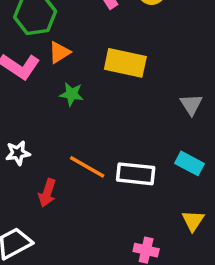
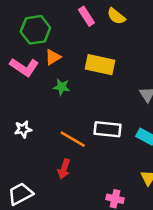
white rectangle: (136, 174) -> (108, 129), moved
red arrow: (47, 193) -> (64, 169), moved

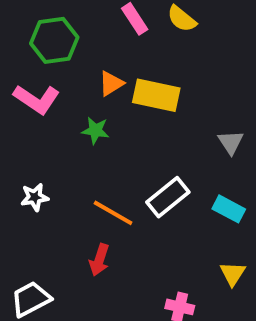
orange triangle: (53, 57) -> (111, 83), moved
white rectangle: (108, 129) -> (168, 197), turned -45

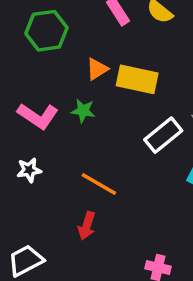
pink L-shape: (37, 99) -> (38, 116), moved
white rectangle: (168, 197) -> (163, 135), moved

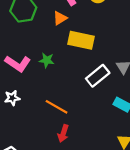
orange triangle: (97, 69) -> (60, 18), moved
red arrow: (87, 226) -> (63, 133), moved

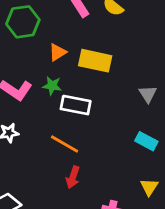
orange triangle: (60, 18) -> (58, 52), moved
white rectangle: (98, 76) -> (76, 105), moved, turned 50

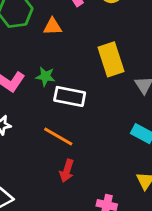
orange triangle: (58, 52) -> (53, 27), moved, turned 30
yellow rectangle: (95, 61) -> (111, 59), moved, turned 60

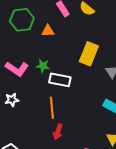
yellow rectangle: (111, 59) -> (89, 54), turned 40
orange line: (58, 136) -> (52, 108), turned 55

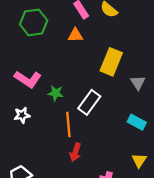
orange triangle: (48, 31) -> (75, 35), moved
green star: (43, 66) -> (56, 93), moved
white rectangle: (60, 80) -> (89, 102), moved, turned -65

